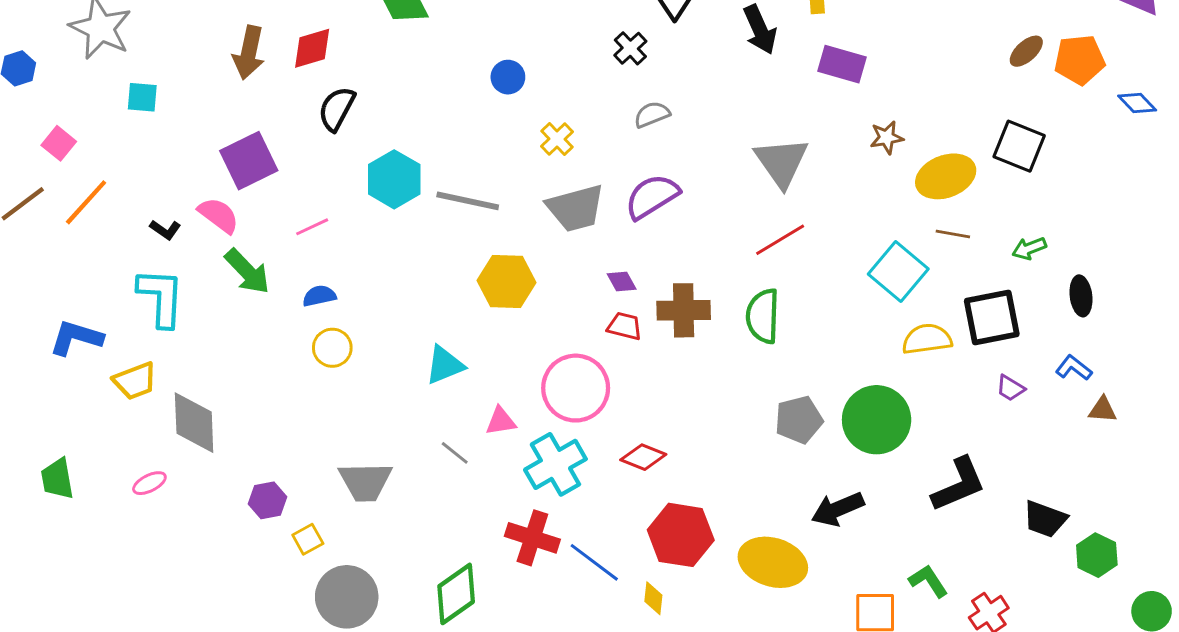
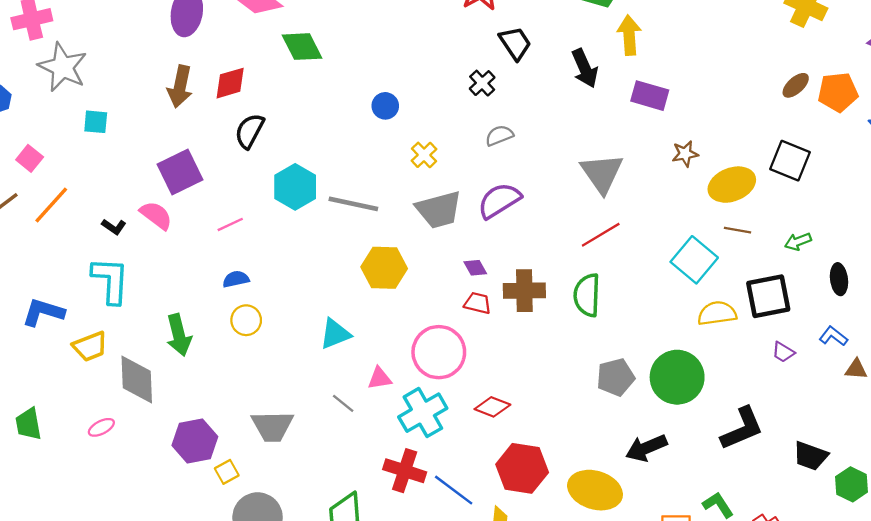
green arrow: (247, 271) -> (179, 335), moved, turned 30
purple hexagon: (268, 500) -> (195, 441), size x1.5

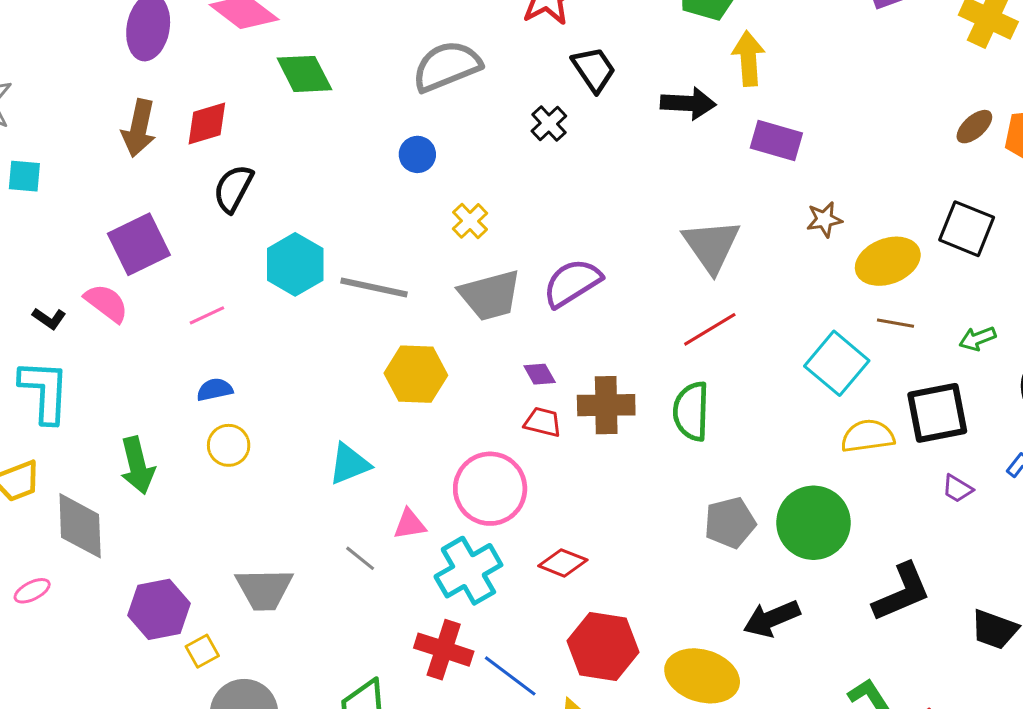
black arrow: (585, 68) -> (688, 103), turned -63
gray semicircle: (499, 136) -> (447, 66), moved, size x1.8

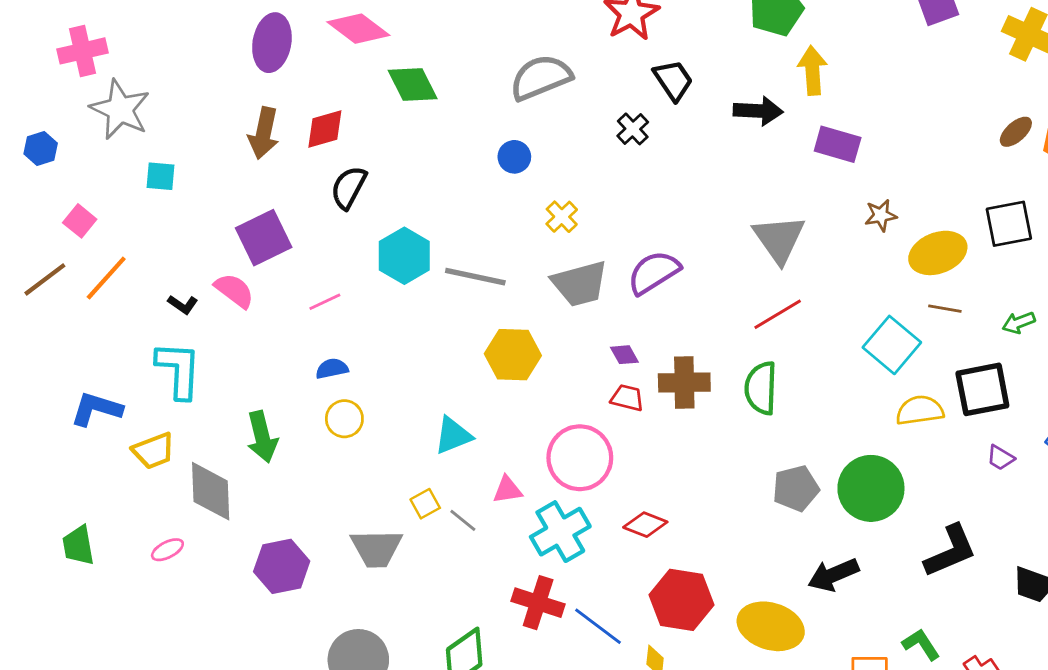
black square: (967, 229) -> (1009, 224), turned -33
yellow square: (202, 651) -> (425, 504), moved

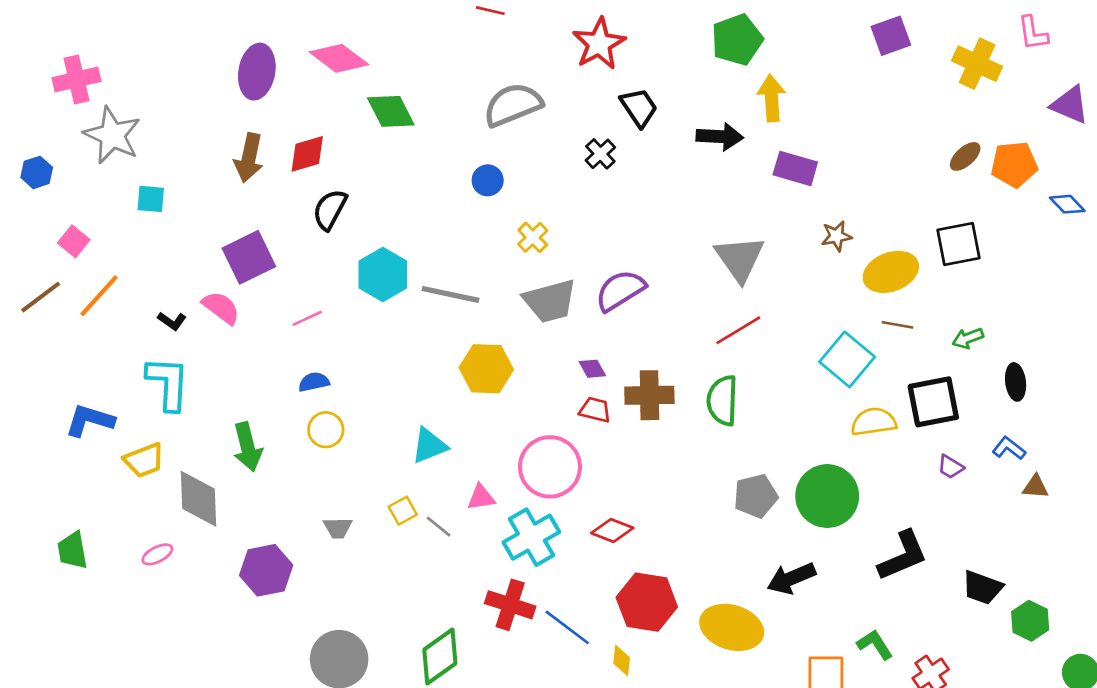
gray trapezoid: (376, 548) -> (338, 528), moved, size x0.6

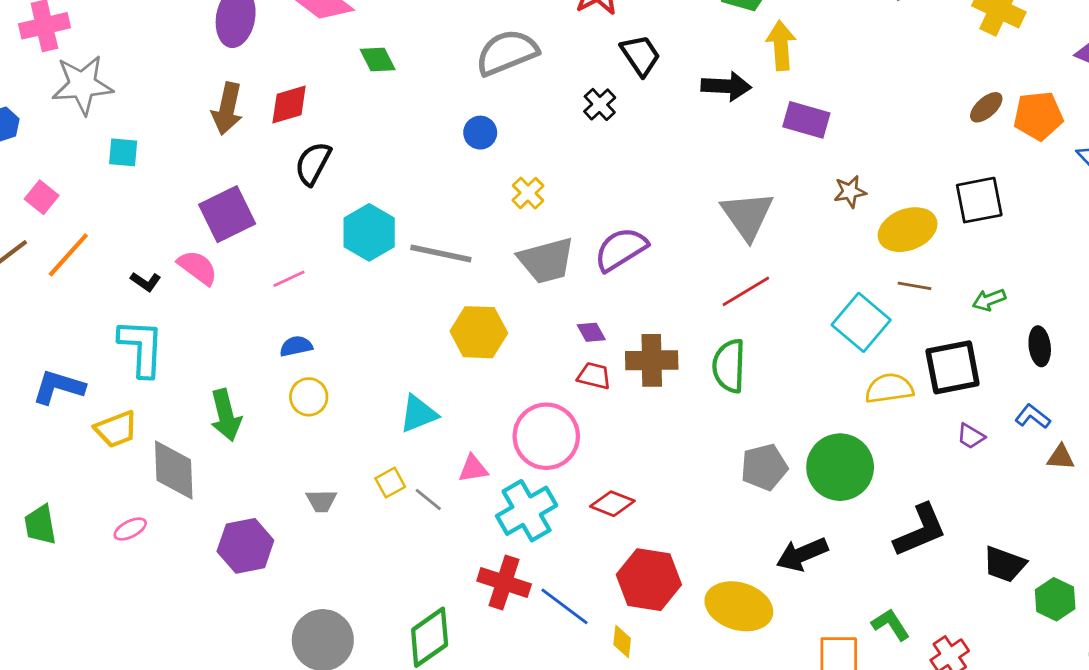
green diamond: (391, 111) -> (378, 59), size x0.7
gray star: (112, 135) -> (82, 85), turned -30

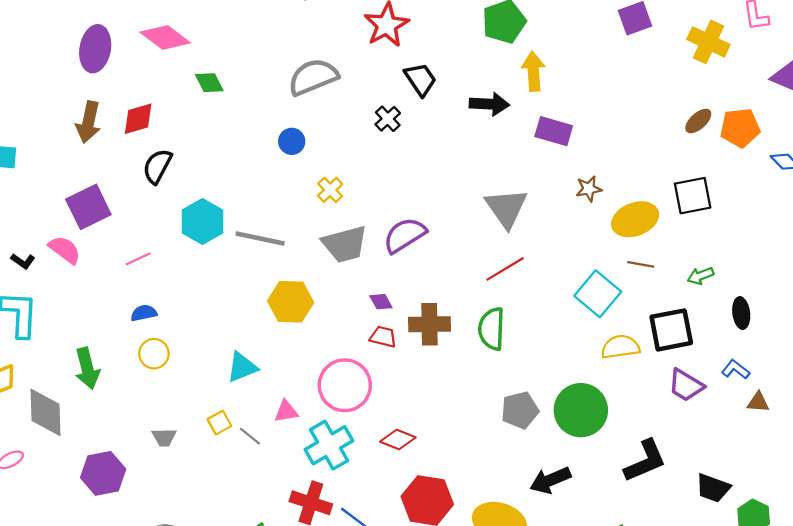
purple trapezoid: (971, 436) -> (686, 385), size x1.6

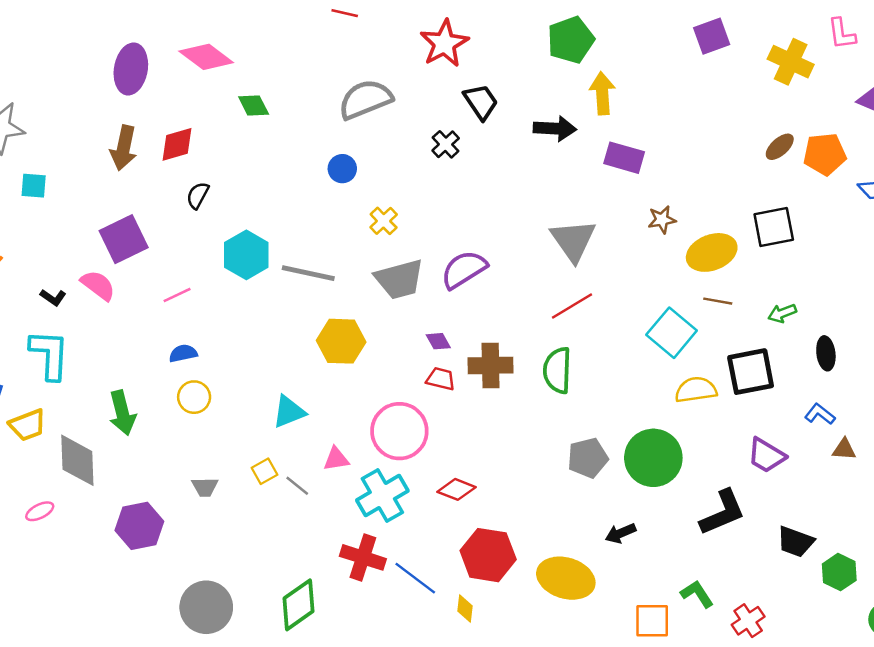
black semicircle: (157, 166) -> (198, 195), size x0.7
purple trapezoid: (686, 385) -> (766, 455), moved
black arrow: (550, 480) -> (621, 533), size x0.7

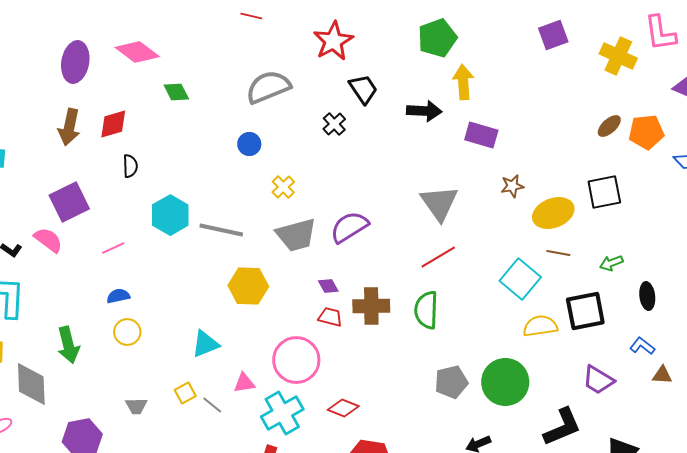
pink L-shape: (842, 34) -> (660, 33), size x1.4
black semicircle: (198, 195) -> (130, 166), turned 150

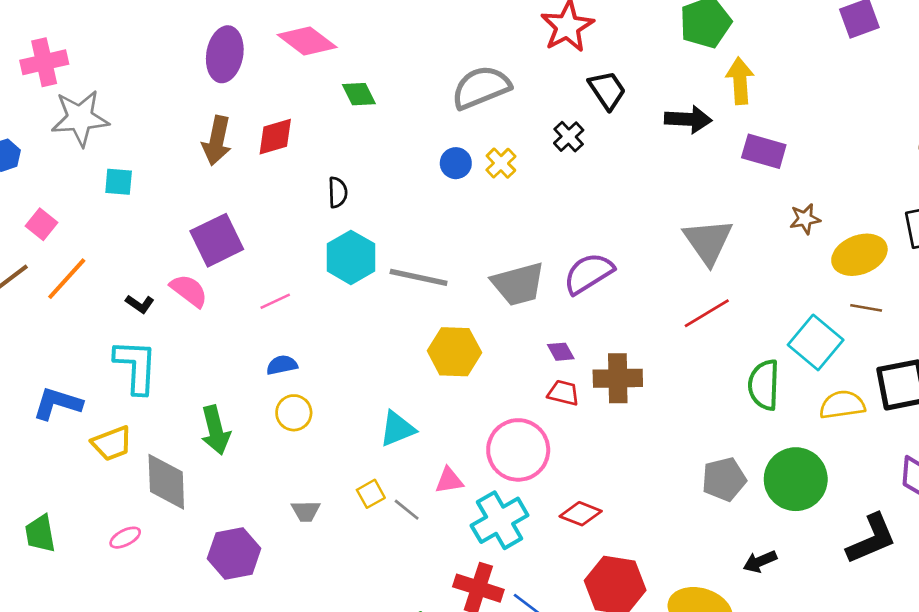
black semicircle: (130, 166) -> (338, 192), moved
yellow cross: (283, 187) -> (501, 163), moved
green semicircle: (426, 310) -> (764, 385), moved

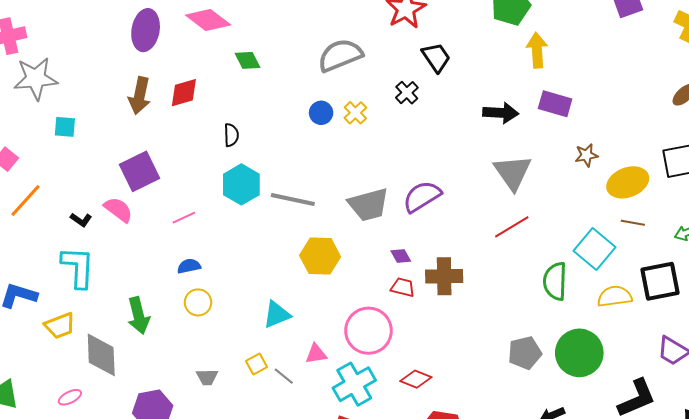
black arrow: (688, 119) -> (501, 113), moved

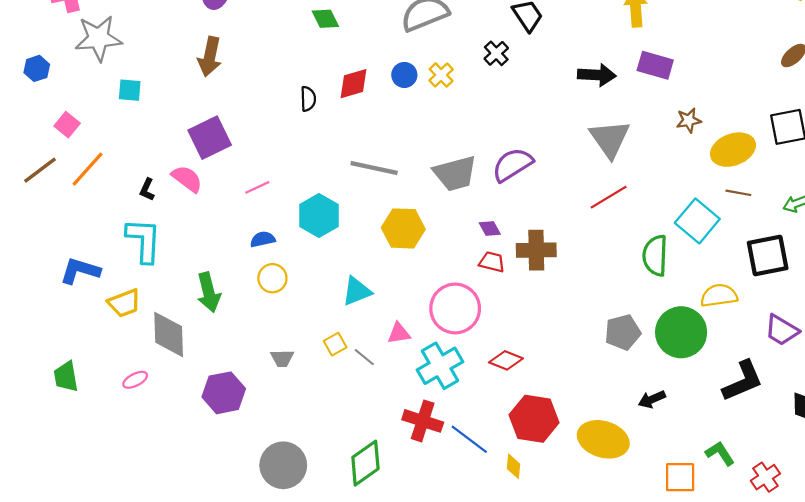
red diamond: (184, 93) -> (354, 84), moved
cyan hexagon: (241, 184) -> (319, 216), moved
black L-shape: (81, 220) -> (147, 190), turned 80
yellow semicircle: (615, 296) -> (719, 296), moved

